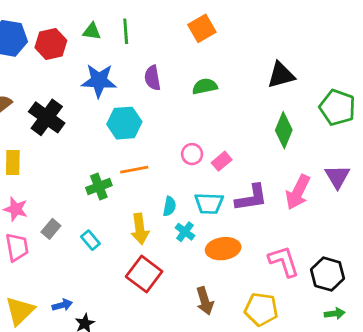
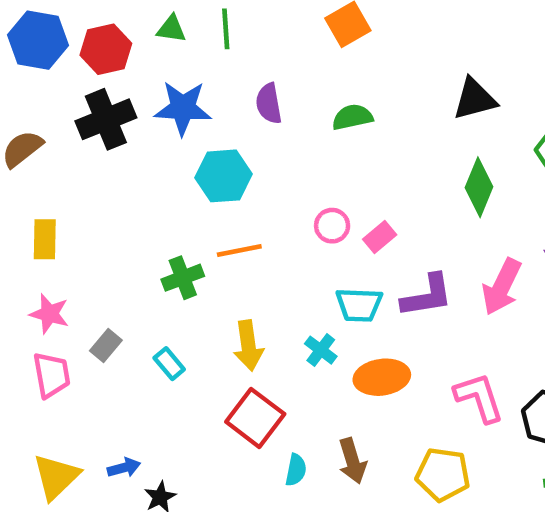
black cross: (47, 117) -> (106, 119), moved, turned 32
cyan semicircle: (169, 206) -> (296, 470), moved

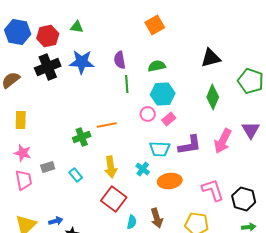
green line: (226, 29) -> (127, 84), moved
cyan hexagon: (223, 176) -> (163, 94), moved
gray rectangle: (106, 346) -> (48, 167), turned 32

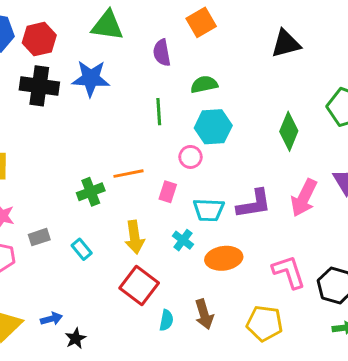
green triangle: (77, 27) -> (107, 25), moved, size x1.6
black triangle: (211, 58) -> (286, 44), moved
purple semicircle: (120, 60) -> (162, 53), moved
black cross: (48, 67) -> (39, 86), turned 30
pink rectangle: (169, 119) -> (168, 192), moved, turned -32

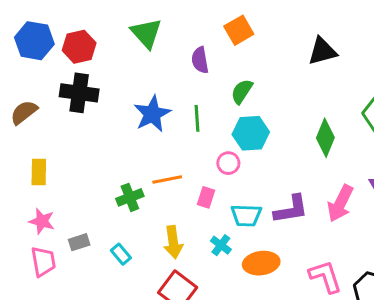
green triangle: (107, 25) -> (146, 33), turned 40
blue star: (91, 78) -> (152, 114), moved, turned -30
green semicircle: (204, 84) -> (242, 91), turned -45

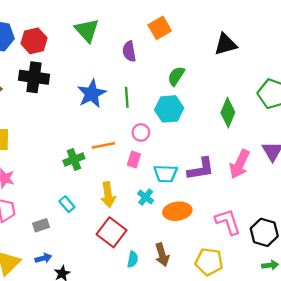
green semicircle: (242, 91) -> (176, 76), moved
pink circle: (228, 163) -> (141, 132), moved
gray rectangle: (79, 242) -> (41, 225), moved

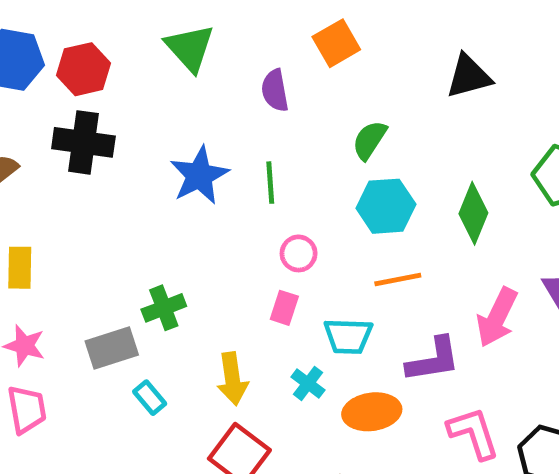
cyan hexagon: (169, 109) -> (386, 206), moved
orange line: (103, 145) -> (398, 279), moved
purple L-shape: (201, 169) -> (433, 360), moved
gray rectangle: (41, 225) -> (112, 348), moved, size x1.5

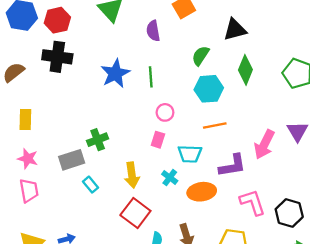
black triangle: (469, 76) -> (235, 30), moved
green diamond: (473, 213) -> (245, 70), moved

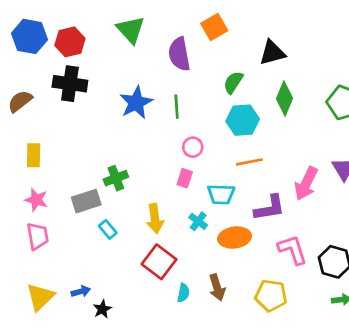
purple semicircle: (153, 31) -> (179, 54), size x1.4

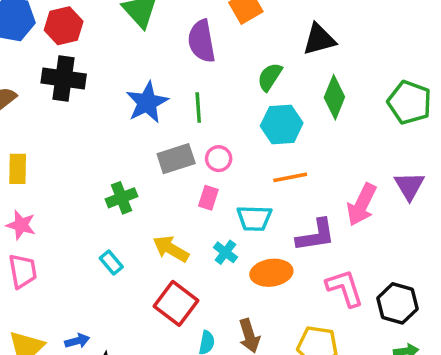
gray rectangle: (86, 201) -> (176, 159), moved
yellow arrow: (155, 219) -> (171, 249), turned 128

